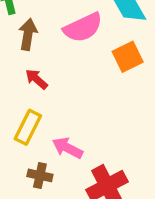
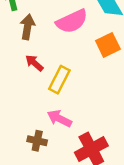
yellow rectangle: (28, 127) -> (59, 80), moved

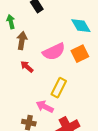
pink semicircle: (72, 21) -> (54, 52), moved
yellow rectangle: (59, 80) -> (59, 88), moved

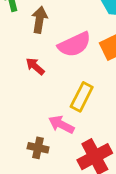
brown arrow: (22, 41) -> (40, 20), moved

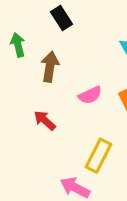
pink semicircle: (74, 44) -> (90, 95), size x0.6

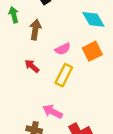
yellow rectangle: (98, 156) -> (64, 75), moved

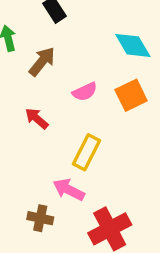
brown arrow: (35, 30) -> (42, 61), turned 30
yellow rectangle: (64, 75) -> (87, 152), moved

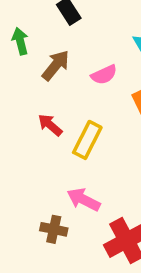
pink semicircle: (85, 92) -> (104, 75), moved
yellow rectangle: (87, 152) -> (87, 140), moved

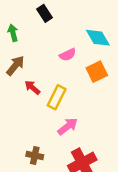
brown arrow: (56, 65) -> (15, 66), moved
pink arrow: (84, 200) -> (68, 126), moved, turned 115

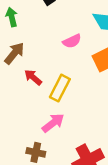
pink arrow: (68, 126) -> (53, 123), moved

